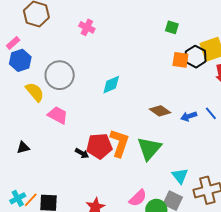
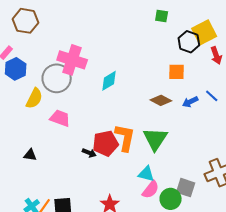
pink cross: (87, 27) -> (72, 60), moved, size x1.8
orange square: (180, 60) -> (176, 72), moved
yellow semicircle: (35, 92) -> (34, 98), turned 75
black triangle: (23, 148) -> (30, 155), turned 32
cyan triangle: (180, 176) -> (146, 174), moved, turned -30

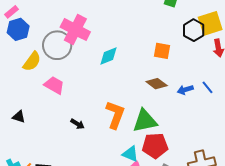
orange square: (176, 72) -> (162, 51), moved
green triangle: (155, 139) -> (145, 121), turned 36
red pentagon: (105, 143) -> (155, 146), moved

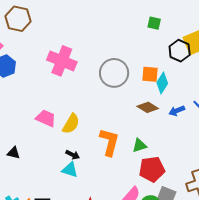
gray circle: (57, 45) -> (114, 73), moved
cyan diamond: (109, 56) -> (162, 83), moved, turned -30
yellow semicircle: (32, 61) -> (71, 124), moved
green triangle: (145, 121) -> (139, 145), size x0.6
cyan triangle: (130, 154) -> (70, 170), moved

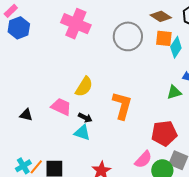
brown diamond: (148, 107) -> (161, 16), moved
pink trapezoid: (46, 118) -> (61, 107), moved
green triangle: (139, 145) -> (174, 92), moved

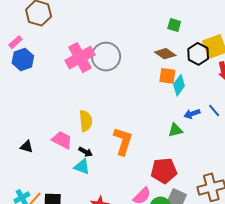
pink cross: (76, 24) -> (80, 58), turned 36
gray circle: (128, 36) -> (106, 57), moved
yellow semicircle: (84, 87) -> (86, 121), turned -40

